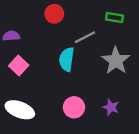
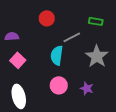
pink circle: (74, 107) -> (59, 85), moved
purple star: (111, 107) -> (87, 88), moved
white ellipse: (20, 110) -> (19, 96), turned 55

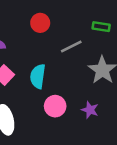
cyan semicircle: (57, 55) -> (38, 76), moved

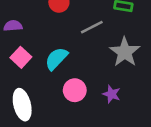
cyan semicircle: (38, 76) -> (56, 59), turned 35

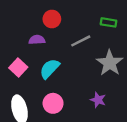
purple semicircle: (13, 26) -> (37, 40), moved
pink circle: (75, 90) -> (53, 103), moved

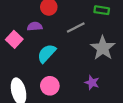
pink square: (18, 68) -> (14, 39), moved

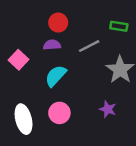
purple semicircle: (35, 26) -> (52, 45), moved

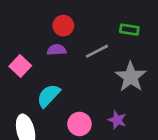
cyan semicircle: (56, 76) -> (48, 96), moved
pink circle: (59, 113) -> (79, 124), moved

